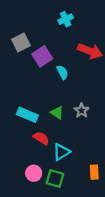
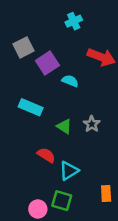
cyan semicircle: (62, 72) -> (70, 81), turned -40
cyan rectangle: (27, 115) -> (31, 107), moved
pink circle: (34, 173) -> (38, 209), moved

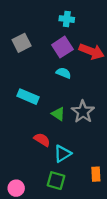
cyan cross: (74, 21) -> (67, 19), turned 32
purple square: (47, 63) -> (62, 47), moved
gray star: (92, 124) -> (83, 112), size x1.5
pink circle: (38, 209) -> (16, 188), moved

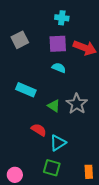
purple square: (62, 47) -> (58, 44), turned 30
orange rectangle: (96, 174) -> (89, 172), moved

